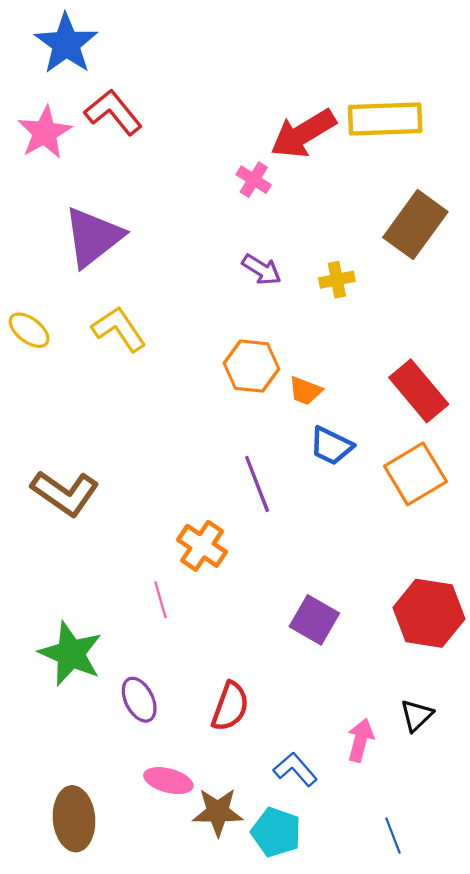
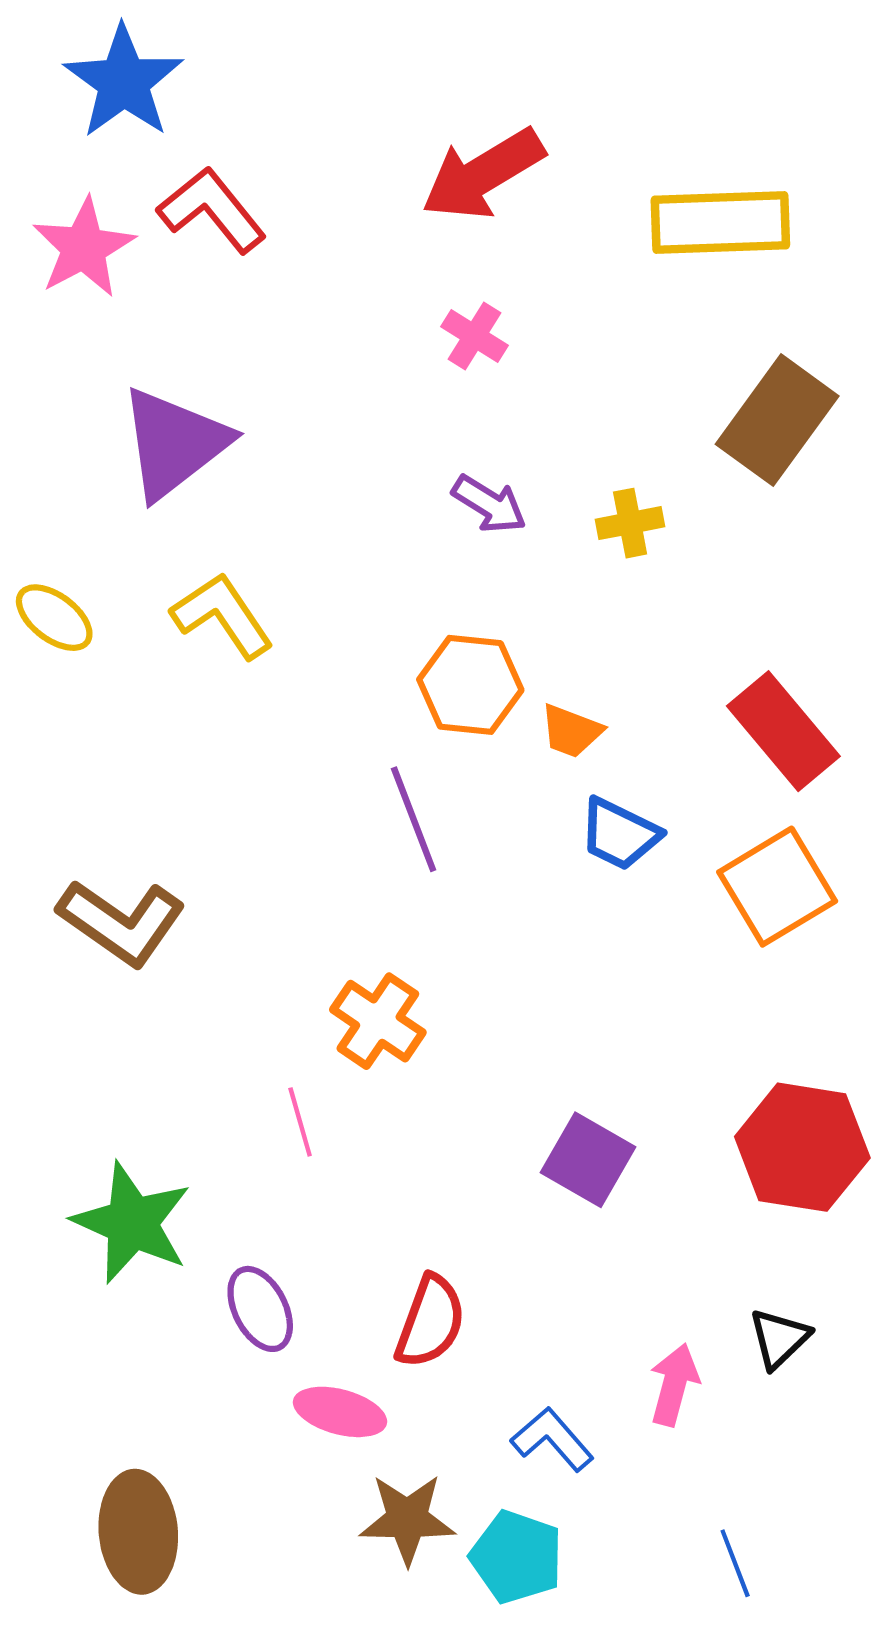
red arrow: (303, 134) -> (483, 174), moved
purple line: (257, 484) -> (414, 819), moved
pink ellipse: (168, 781) -> (340, 1412), moved

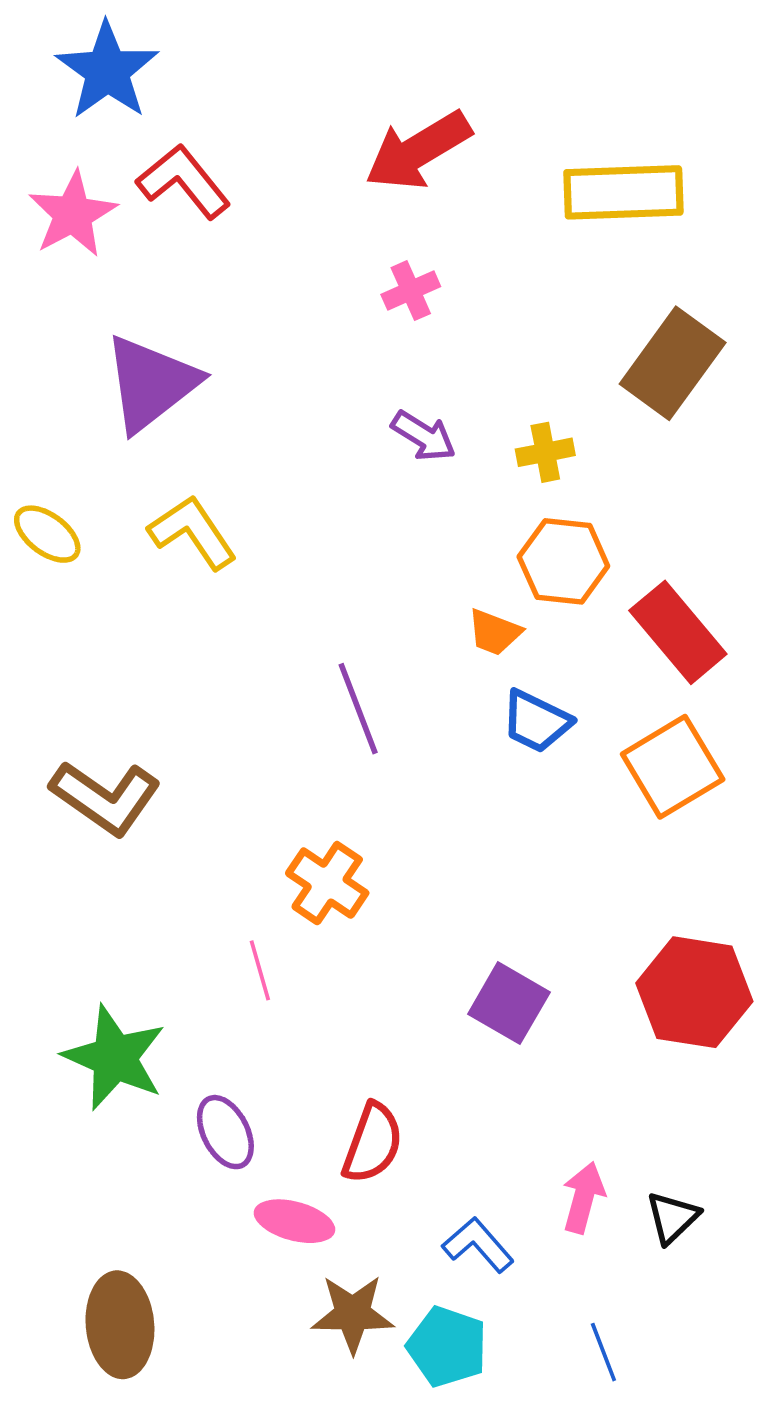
pink cross: (475, 336) -> (411, 291), turned 34
orange hexagon: (470, 685) -> (563, 561), moved
black triangle: (779, 1338) -> (673, 1218), moved
blue line: (735, 1563) -> (603, 1352), moved

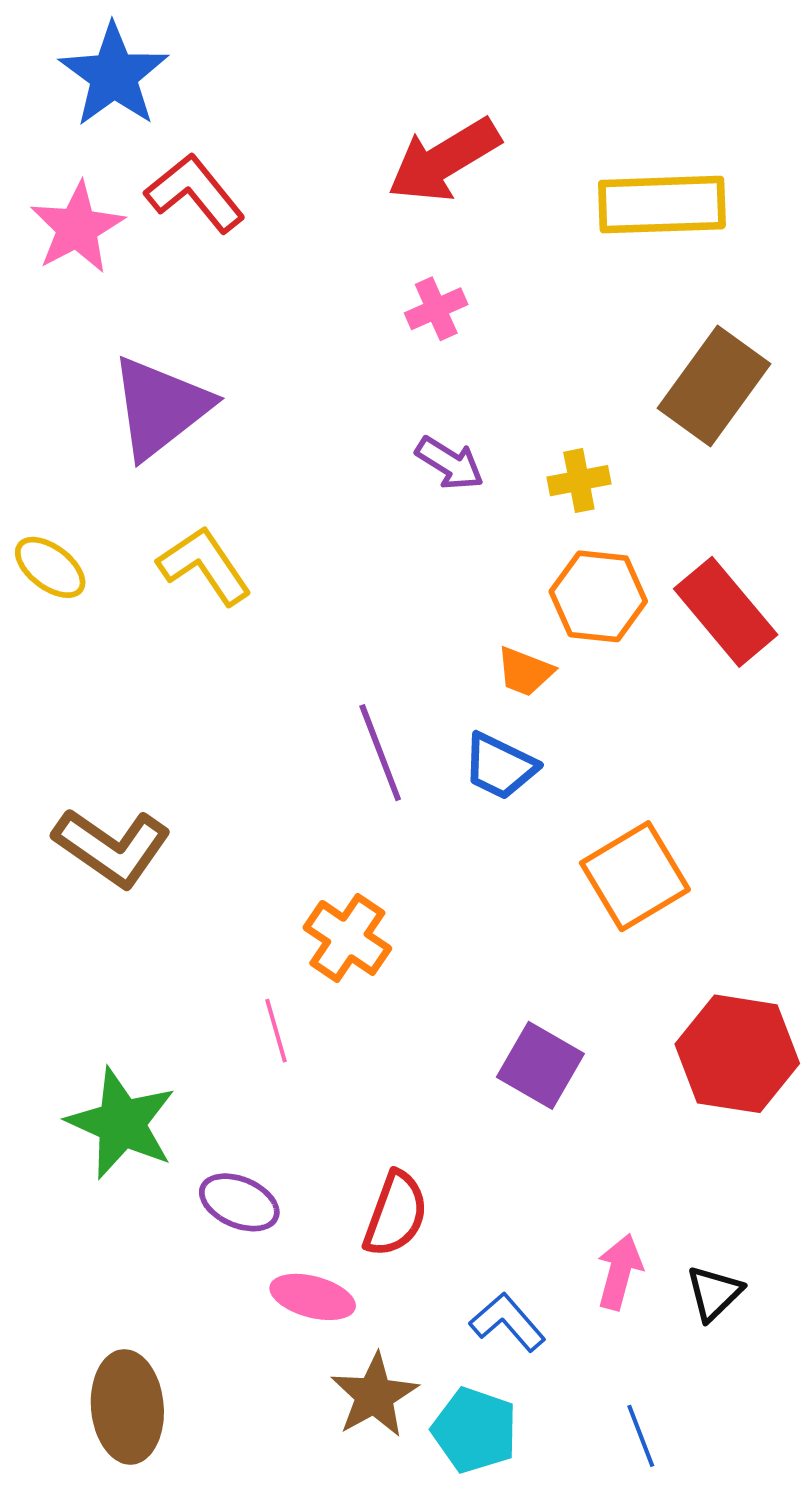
red rectangle: (678, 632) -> (726, 612), moved
blue trapezoid: (536, 721) -> (500, 766), moved
orange square: (673, 767) -> (635, 876), moved
purple ellipse: (225, 1132) -> (239, 1202), turned -40
brown star: (353, 1314) -> (374, 1395), turned -30

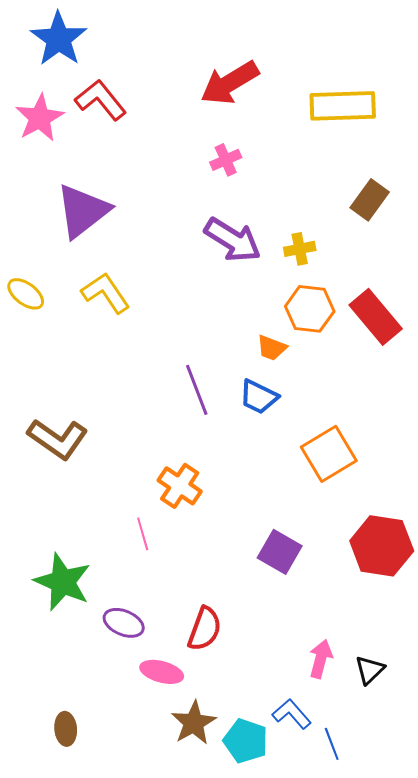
brown rectangle: (714, 386) -> (370, 200), size x0.7
purple arrow: (450, 463) -> (233, 240), size x1.6
blue L-shape: (508, 1322) -> (292, 714), moved
brown ellipse: (127, 1407) -> (66, 729), size x0.6

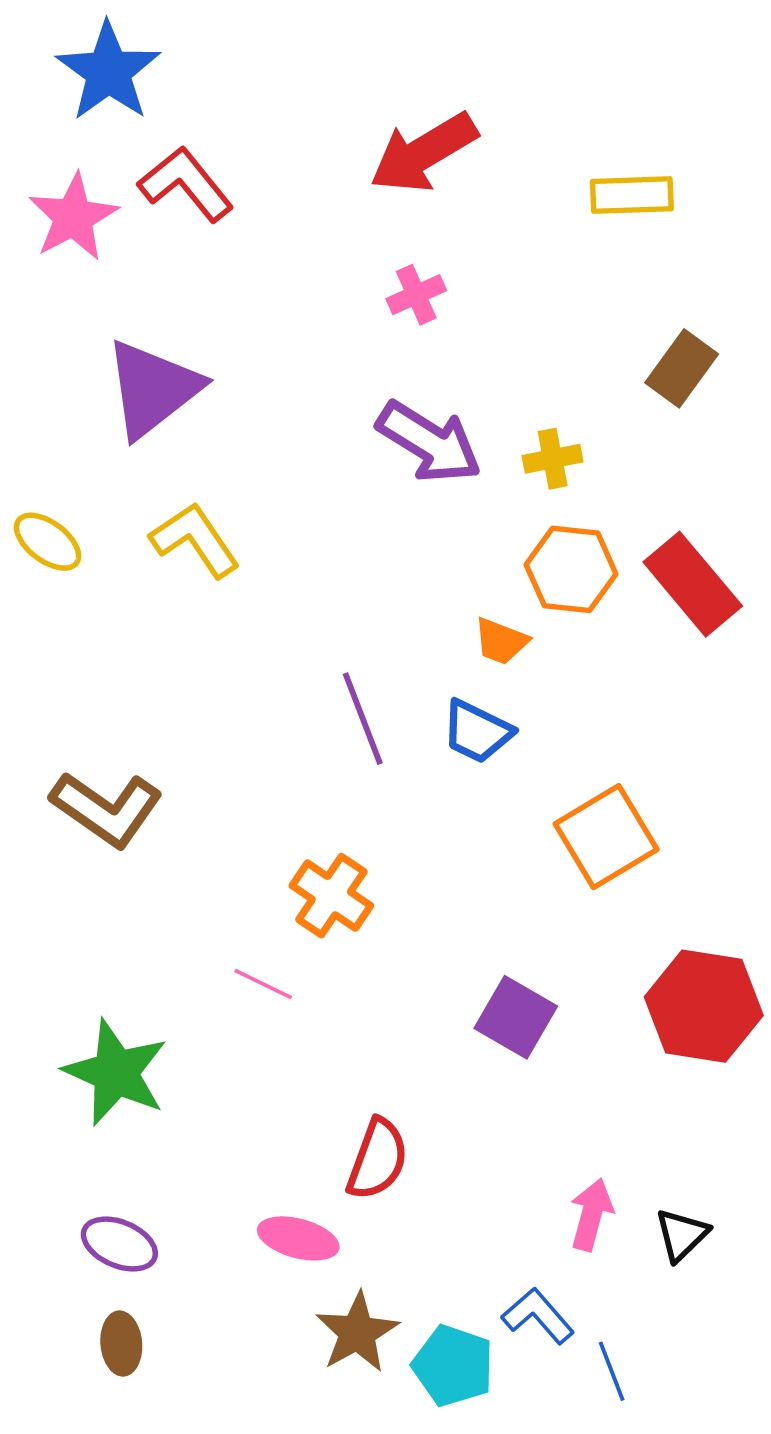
yellow rectangle: (343, 106) -> (632, 195), size x0.7
pink line: (143, 534) -> (263, 984), turned -48
purple ellipse: (124, 623) -> (119, 1244), moved

